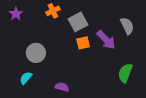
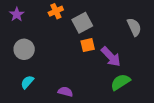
purple arrow: (106, 40) -> (111, 57), moved
gray circle: (36, 53) -> (24, 49), moved
green semicircle: (125, 73) -> (120, 82), moved, turned 36

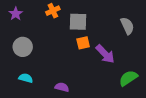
gray square: (82, 23) -> (78, 22), turned 30
cyan semicircle: (27, 82) -> (26, 78), turned 64
green semicircle: (120, 82) -> (128, 78), moved

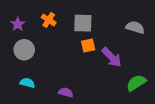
orange cross: (53, 11) -> (49, 20), moved, turned -32
purple star: (16, 14) -> (18, 24), moved
gray semicircle: (127, 26) -> (135, 27), turned -48

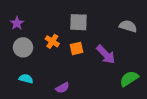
orange cross: (49, 20) -> (52, 41), moved
orange square: (88, 46) -> (77, 48), moved
purple semicircle: (66, 92) -> (62, 88), turned 136

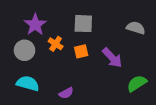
purple star: (17, 23) -> (35, 25), moved, size x1.5
cyan semicircle: (26, 79) -> (28, 83), size x1.5

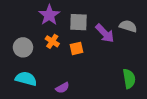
purple star: (35, 25) -> (49, 15), moved
purple arrow: (112, 58) -> (105, 33), moved
green semicircle: (137, 83) -> (129, 79), turned 114

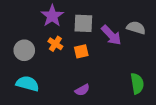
purple semicircle: (62, 88) -> (82, 90), moved

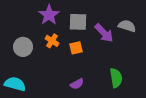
cyan semicircle: (27, 84) -> (15, 84), moved
green semicircle: (137, 84) -> (116, 78), moved

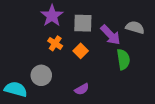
gray circle: (23, 47) -> (41, 75), moved
orange square: (76, 48) -> (81, 51), turned -32
green semicircle: (116, 78) -> (123, 59), moved

